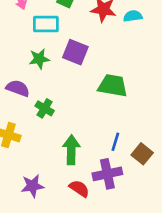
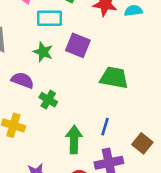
green star: (39, 59) -> (43, 52), turned 30
blue line: (115, 142) -> (105, 127), moved

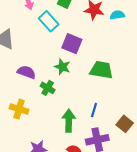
cyan rectangle: (50, 18) -> (49, 21), turned 48
green star: (43, 52) -> (62, 67), moved

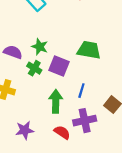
purple square: (72, 44) -> (59, 66), moved
green star: (62, 67) -> (40, 47), moved

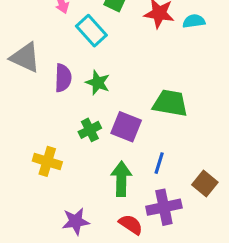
green star: (40, 47) -> (98, 83), moved
purple semicircle: (13, 52) -> (63, 78), moved, turned 72
green cross: (34, 68) -> (90, 130), turned 32

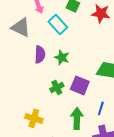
gray triangle: (25, 57) -> (21, 27), moved
yellow cross: (47, 161) -> (34, 118), moved

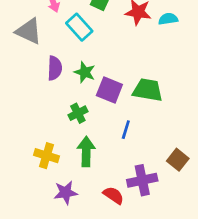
purple square: (80, 85) -> (109, 90), moved
blue line: (101, 108) -> (126, 130), moved
green arrow: (77, 118) -> (86, 152), moved

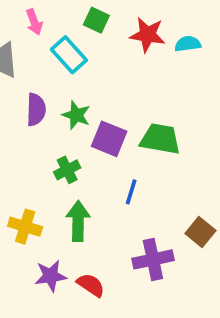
red semicircle: (113, 195) -> (91, 285), moved

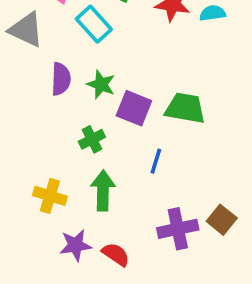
brown square: (200, 232) -> (222, 220), moved

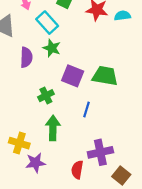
green star: (101, 84) -> (52, 48), moved
yellow cross: (50, 196) -> (19, 143), moved
brown square: (222, 220) -> (121, 175), moved
red semicircle: (116, 254) -> (77, 170), moved, turned -114

